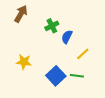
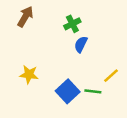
green cross: (52, 26) -> (72, 24), moved
yellow line: (83, 54) -> (111, 76), moved

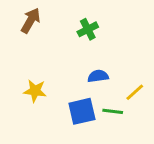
blue semicircle: (81, 44) -> (98, 76), moved, turned 56
blue square: (68, 91) -> (82, 111), turned 30

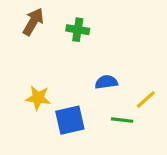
green cross: (88, 29) -> (78, 30), moved, turned 36
blue square: (82, 111) -> (70, 120), moved

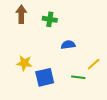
brown arrow: (33, 22) -> (21, 14), turned -30
blue semicircle: (106, 82) -> (68, 45), moved

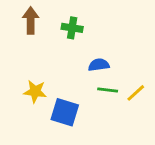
blue square: (45, 77) -> (65, 112), turned 30
green line: (78, 77) -> (108, 90), moved

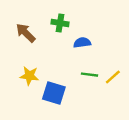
brown arrow: (31, 20) -> (26, 33), moved, turned -45
blue semicircle: (99, 65) -> (82, 43), moved

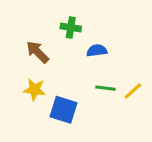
brown arrow: (26, 33) -> (38, 52), moved

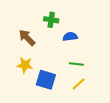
yellow line: (133, 91) -> (79, 84), moved

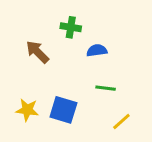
yellow star: (25, 65) -> (27, 110), moved
yellow line: (79, 84) -> (121, 121), moved

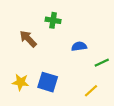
blue semicircle: (97, 50) -> (79, 46), moved
green line: (106, 88) -> (102, 63), moved, turned -32

